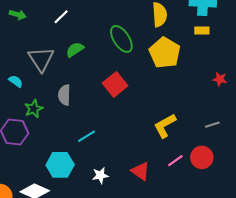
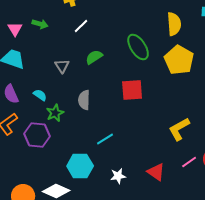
gray triangle: (41, 59) -> (62, 66), size x0.6
cyan semicircle: (16, 81) -> (40, 95), moved
red square: (115, 84) -> (132, 90), turned 35

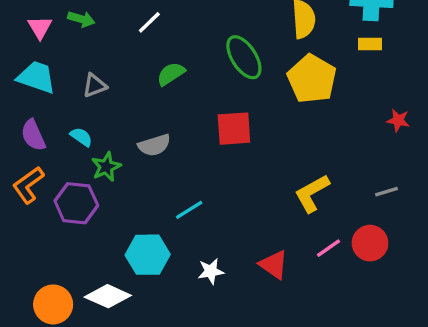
gray triangle: (62, 66) -> (95, 85), moved, turned 42
gray semicircle: (84, 100) -> (154, 145), turned -108

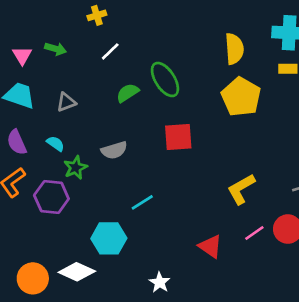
green ellipse: (244, 57) -> (165, 79), moved
white star: (211, 271) -> (160, 282), moved, turned -30

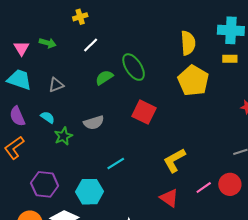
red square: (178, 137) -> (144, 112), turned 30
yellow L-shape: (241, 189) -> (174, 160), moved
purple hexagon: (51, 197) -> (45, 184), moved

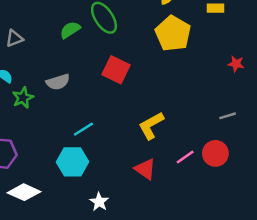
cyan hexagon: (90, 192) -> (72, 162), moved

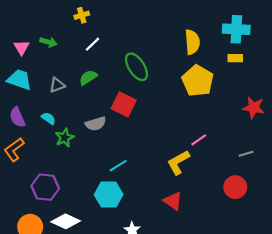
green semicircle: (70, 30) -> (88, 78), moved
red star: (236, 64) -> (254, 108), size x1.5
red square: (116, 70) -> (124, 104), moved
pink line: (185, 157) -> (199, 140), moved

